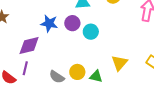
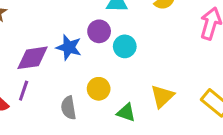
blue star: (49, 23) -> (69, 47), moved
yellow circle: (77, 72) -> (99, 89), moved
gray semicircle: (57, 77) -> (69, 108), turned 42

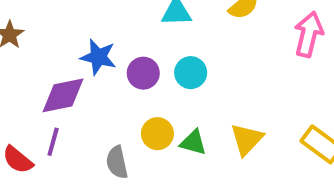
purple circle: (99, 31) -> (143, 73), moved
blue star: (69, 47) -> (98, 57), moved
green triangle: (126, 113) -> (193, 142), moved

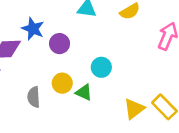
cyan circle: (191, 73) -> (101, 67), moved
yellow triangle: (247, 139) -> (134, 109), moved

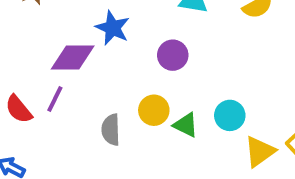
purple circle: (60, 44) -> (173, 55), moved
cyan circle: (101, 67) -> (230, 115), moved

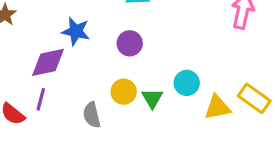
green triangle: (186, 125) -> (152, 98), turned 45
yellow triangle: (260, 152) -> (217, 107), turned 36

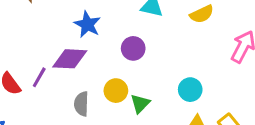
purple diamond: (48, 62) -> (70, 59), moved
cyan circle: (187, 83) -> (190, 90), moved

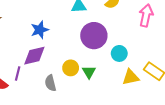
blue star: (87, 24) -> (40, 30), turned -30
purple circle: (133, 48) -> (94, 36), moved, size x1.6

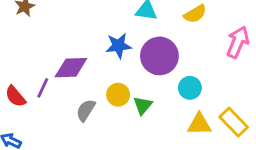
blue star: (40, 30) -> (119, 46), moved
gray semicircle: (50, 83) -> (86, 110), turned 35

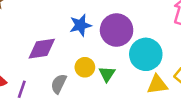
purple line: (43, 88) -> (22, 89), moved
cyan circle: (190, 88) -> (146, 54), size x1.6

